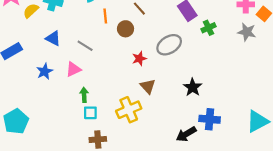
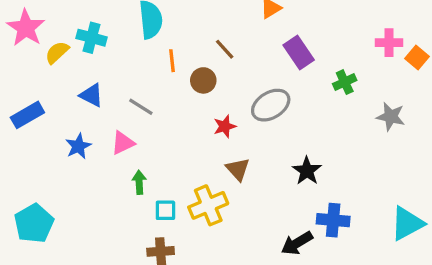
green cross: (208, 28) -> (345, 82), moved
gray star: (247, 32) -> (391, 117), moved
cyan square: (90, 113) -> (165, 210), moved

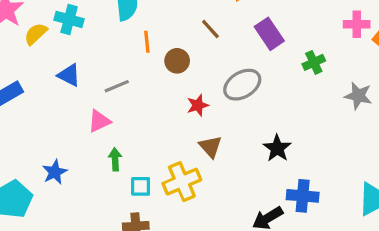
brown line: (225, 49) -> (210, 29), moved
gray line: (141, 107) -> (117, 86), turned -55
blue star: (78, 146) -> (55, 172), moved

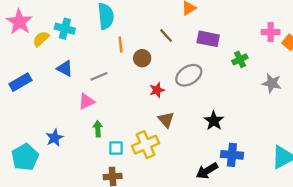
purple rectangle: (269, 34) -> (208, 39), turned -45

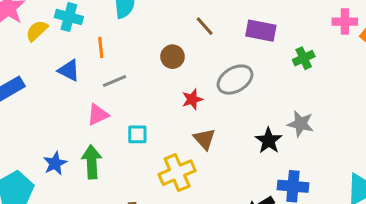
orange line: (121, 45) -> (101, 47), moved
gray star: (272, 83) -> (301, 124), moved
green arrow: (98, 129) -> (92, 162), moved, size x1.5
cyan square: (116, 148) -> (137, 134), moved

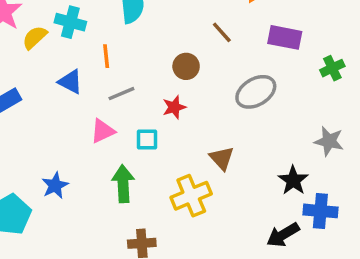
red star: (192, 99) -> (174, 107), moved
cyan square: (137, 134) -> (147, 140), moved
black star: (269, 140) -> (293, 180), moved
green arrow: (92, 162) -> (123, 184), moved

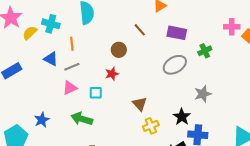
gray ellipse: (256, 92) -> (175, 65), moved
gray line: (121, 94) -> (72, 67), moved
gray star: (329, 141) -> (203, 94), turned -30
green arrow: (123, 184) -> (82, 119), turned -70
yellow cross: (191, 196) -> (151, 126), moved, size x0.7

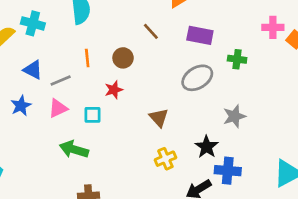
orange line: (72, 44) -> (87, 58), moved
green cross: (205, 51) -> (237, 59), turned 32
brown triangle: (140, 104) -> (159, 118), moved
blue star: (42, 120) -> (21, 106), moved

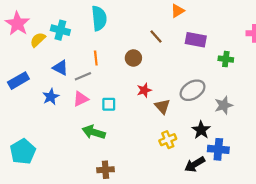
orange line: (87, 58) -> (96, 58), moved
gray ellipse: (197, 78) -> (193, 90), moved
red star: (114, 90) -> (144, 90), moved

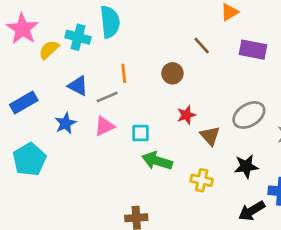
cyan semicircle: (99, 18) -> (110, 22), moved
black star: (201, 130) -> (246, 166), moved, turned 30
green arrow: (94, 132) -> (157, 161), moved
yellow cross: (168, 140) -> (202, 180), moved, turned 35
cyan pentagon: (23, 151) -> (29, 159), moved

